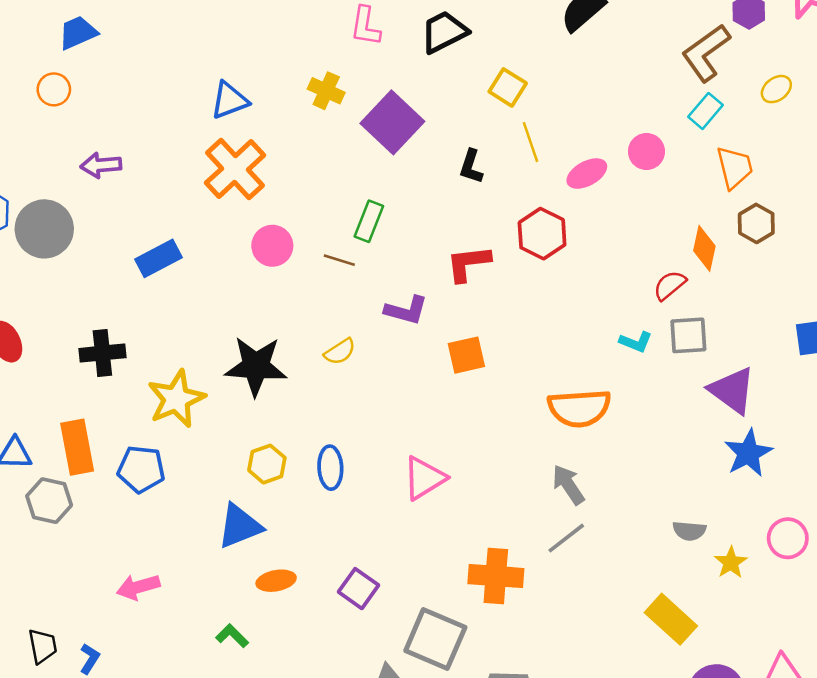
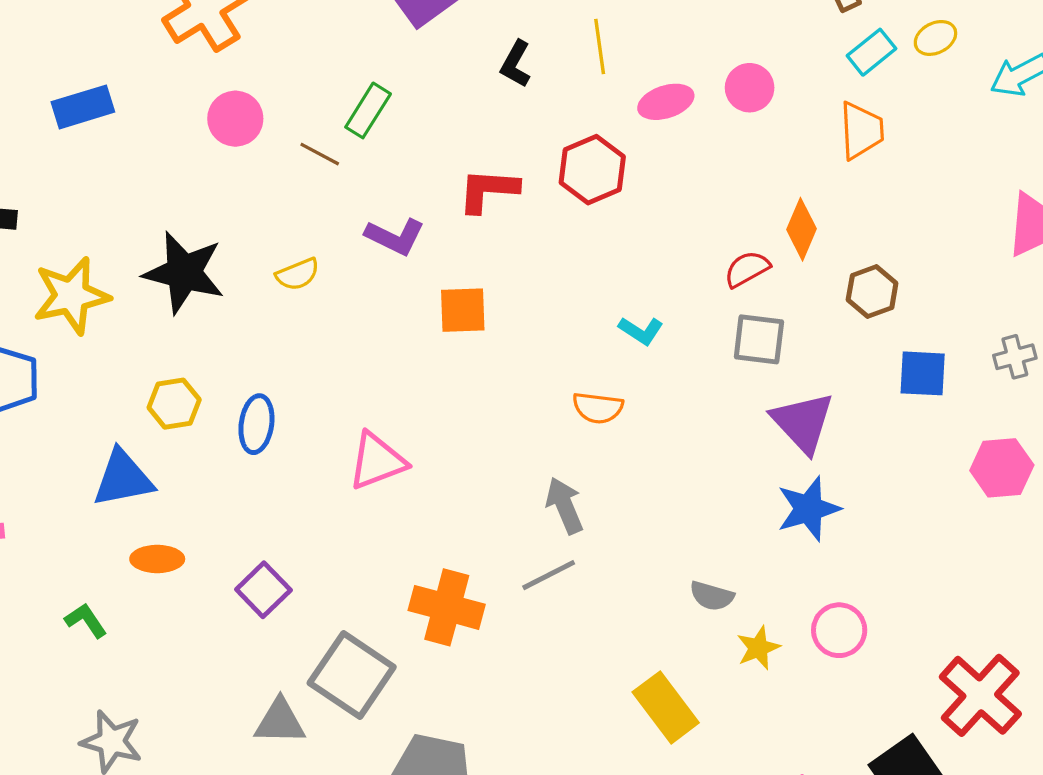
cyan rectangle: (706, 111) -> (872, 52), moved
brown hexagon: (756, 223) -> (872, 291), moved
cyan L-shape: (636, 342) -> (641, 331), moved
orange semicircle: (579, 408) -> (598, 408), size x0.6

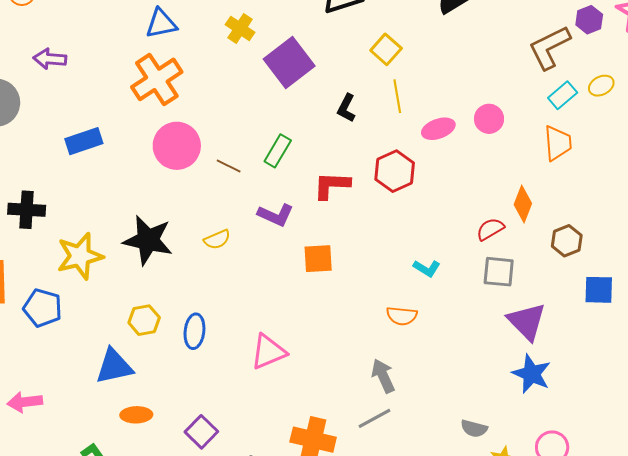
green rectangle: (368, 110) -> (278, 151), moved
pink circle: (235, 119) -> (177, 146), size x1.4
blue star: (808, 509) -> (532, 374), turned -30

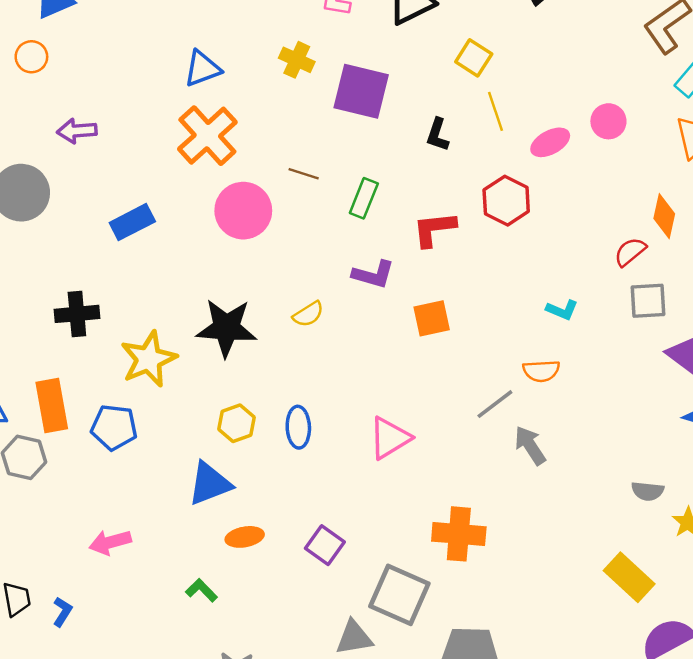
purple square: (289, 62) -> (361, 91), turned -30
brown line: (229, 166) -> (304, 174), moved
gray line: (375, 418) -> (495, 404), moved

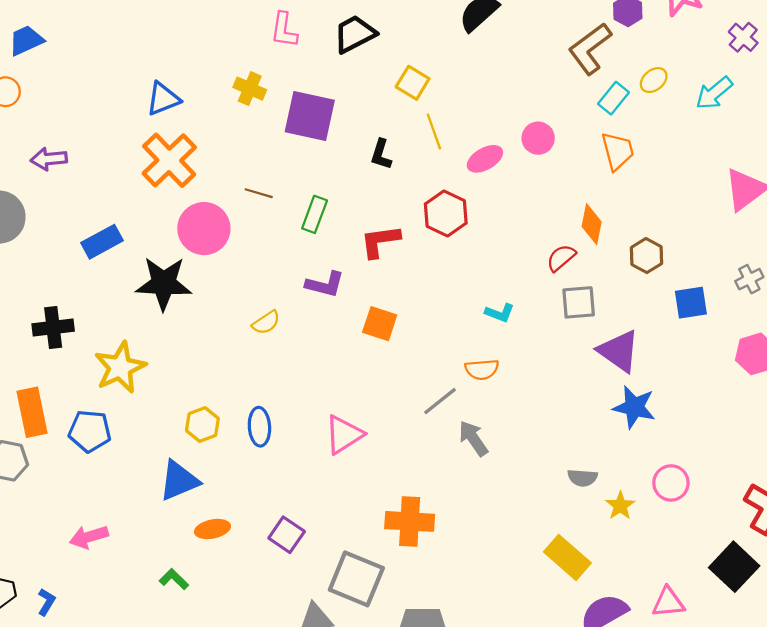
orange square: (432, 318) -> (380, 324), turned 32
black star: (226, 328) -> (164, 283), moved

